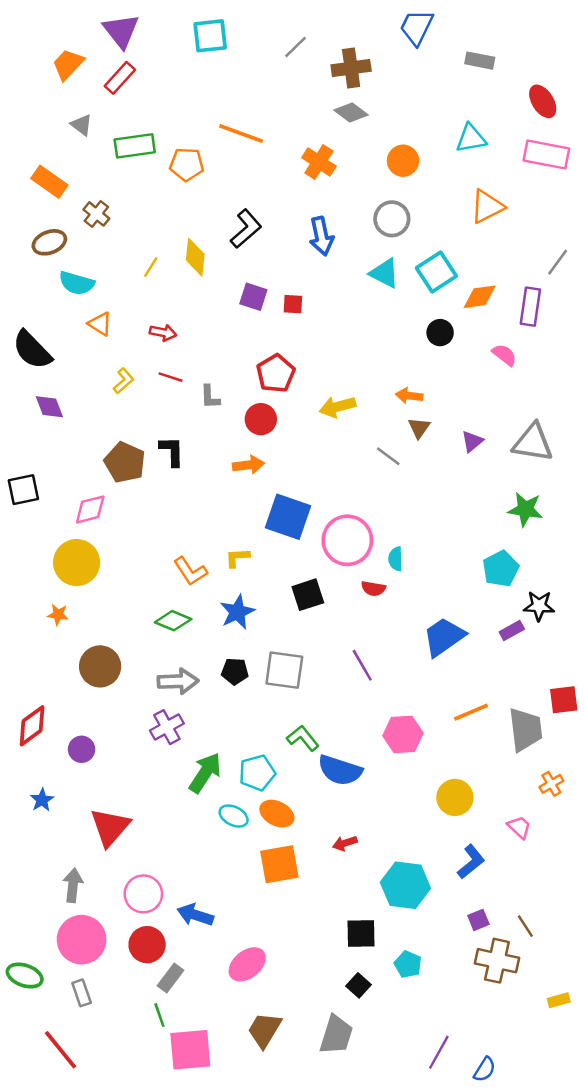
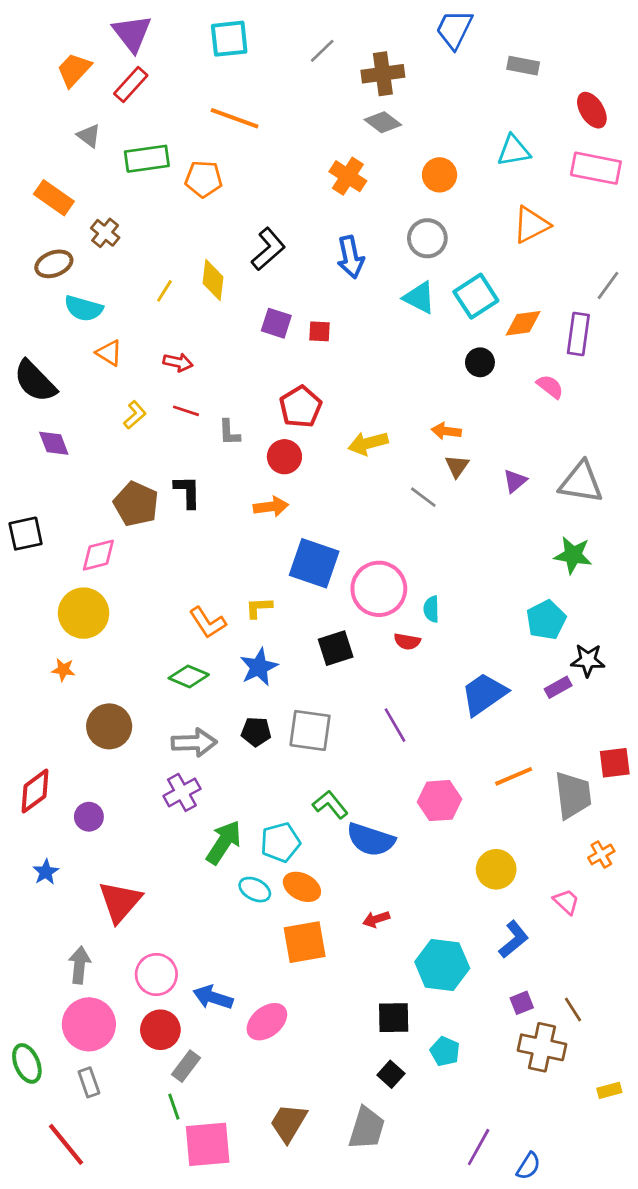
orange line: (241, 134) -> (235, 118), moved
pink ellipse: (247, 964) -> (267, 1022), moved
green ellipse: (25, 976) -> (27, 1063), turned 48

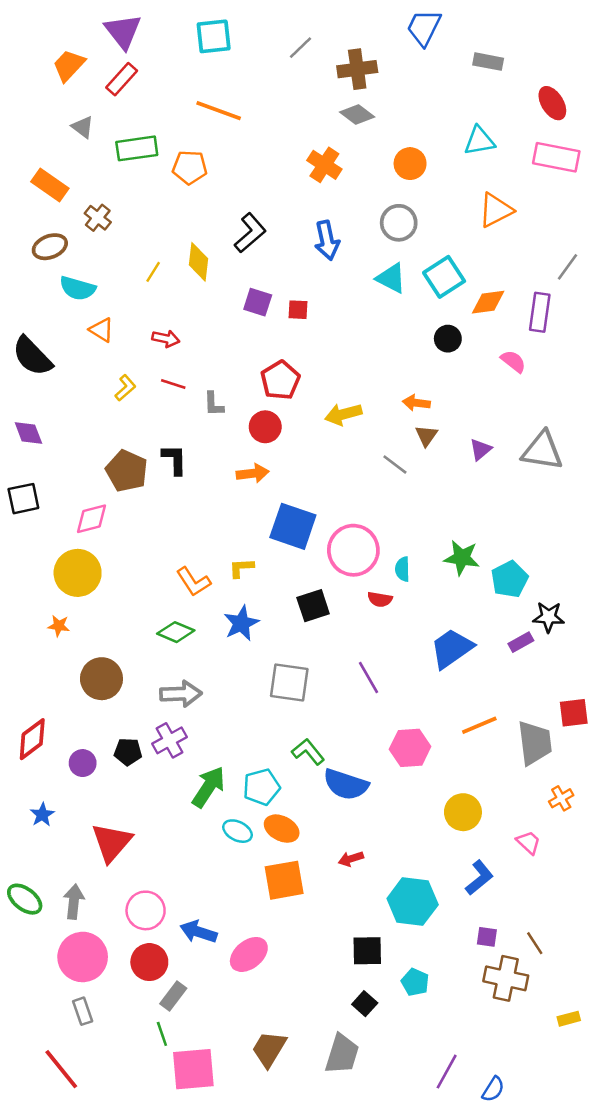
purple diamond: (54, 443) -> (28, 433), moved
green star: (573, 555) -> (462, 558), moved
black pentagon: (256, 732) -> (128, 752), moved
purple square: (522, 1003) -> (487, 937), turned 30
green ellipse: (27, 1063) -> (25, 899), moved, turned -30

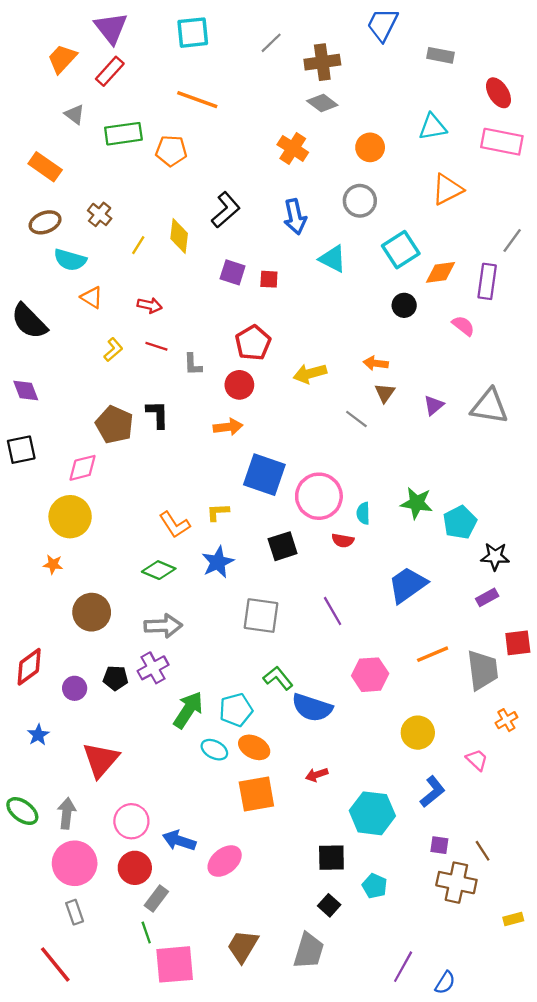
brown cross: (98, 218) -> (100, 214), moved
cyan triangle: (391, 278) -> (333, 259), moved
purple rectangle: (521, 642) -> (487, 597), moved

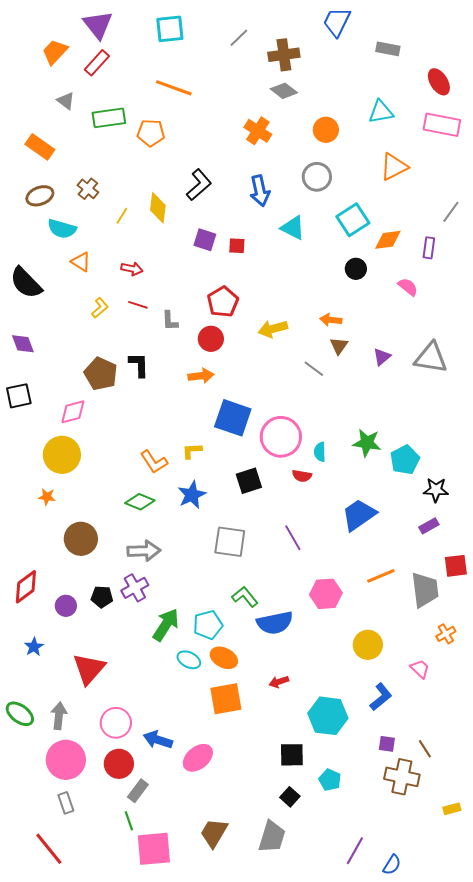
purple rectangle: (487, 281) -> (429, 248), size x0.7
blue semicircle: (312, 708) -> (275, 623), turned -30

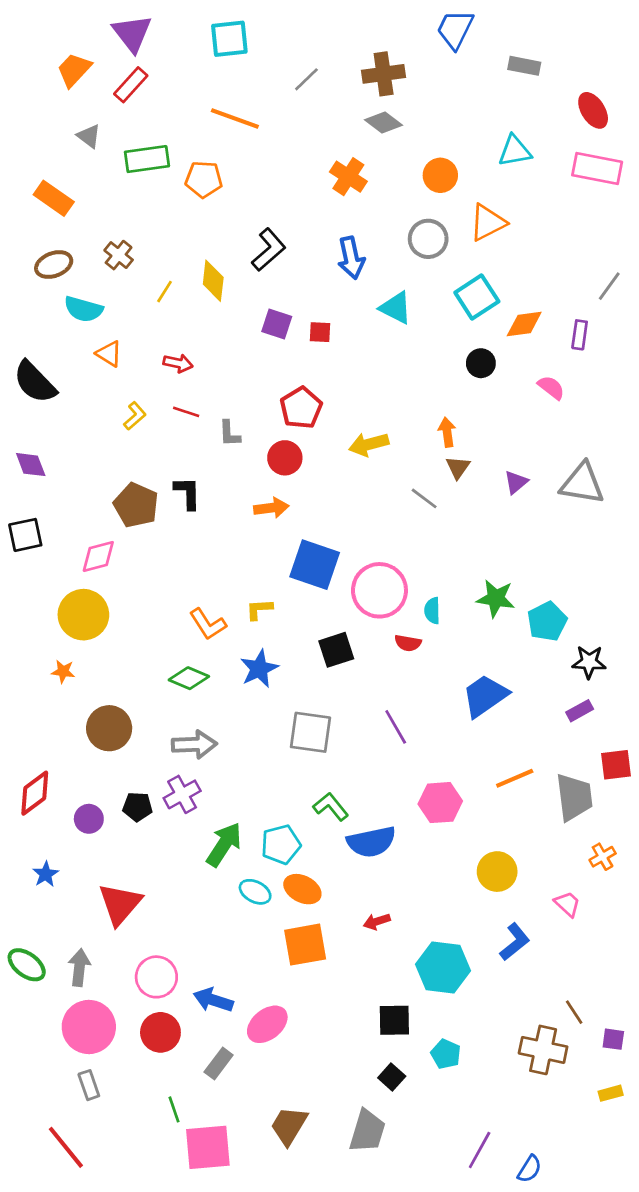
gray line: (239, 38) -> (306, 79), moved
orange triangle: (394, 167) -> (488, 223), moved
orange arrow: (331, 320) -> (447, 432), turned 75
purple square: (387, 744) -> (613, 1039), moved
gray rectangle: (138, 791) -> (219, 1063), moved

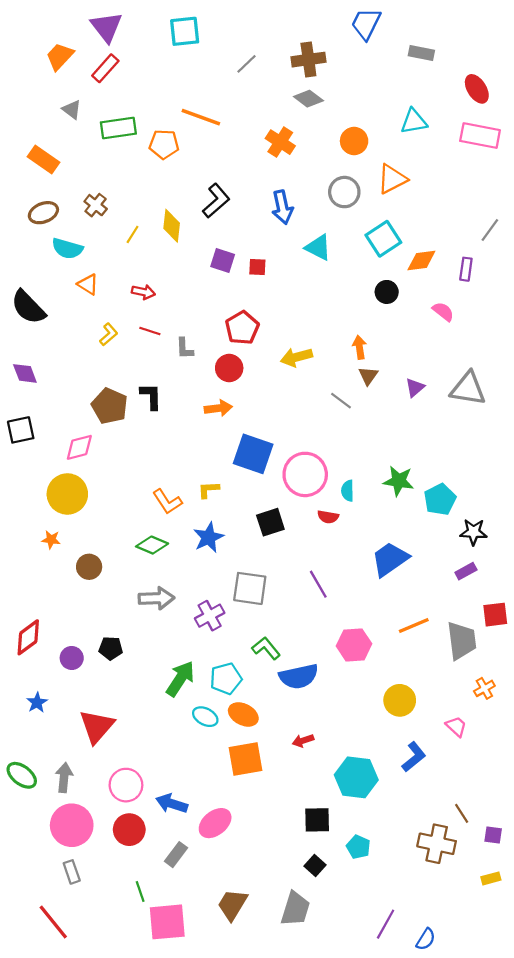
orange line: (235, 119) -> (201, 117), moved
brown circle: (109, 728) -> (89, 567), moved, size x0.7
purple cross: (182, 794) -> (210, 616), moved

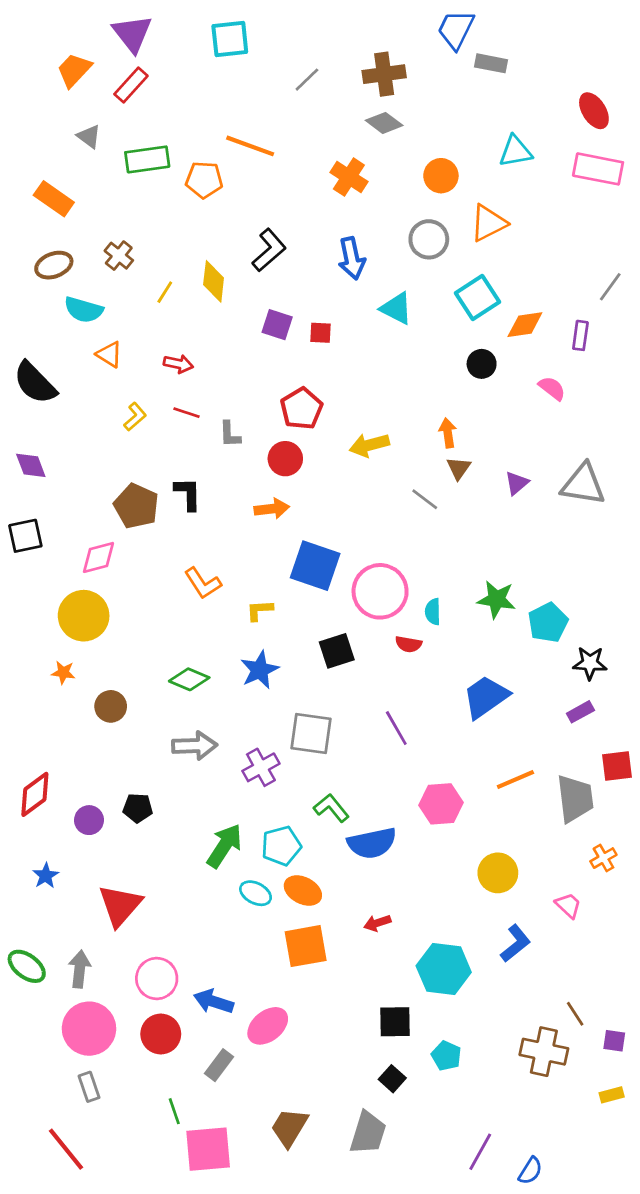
gray rectangle: (421, 53) -> (491, 63), moved
orange L-shape: (167, 502) -> (203, 583), moved

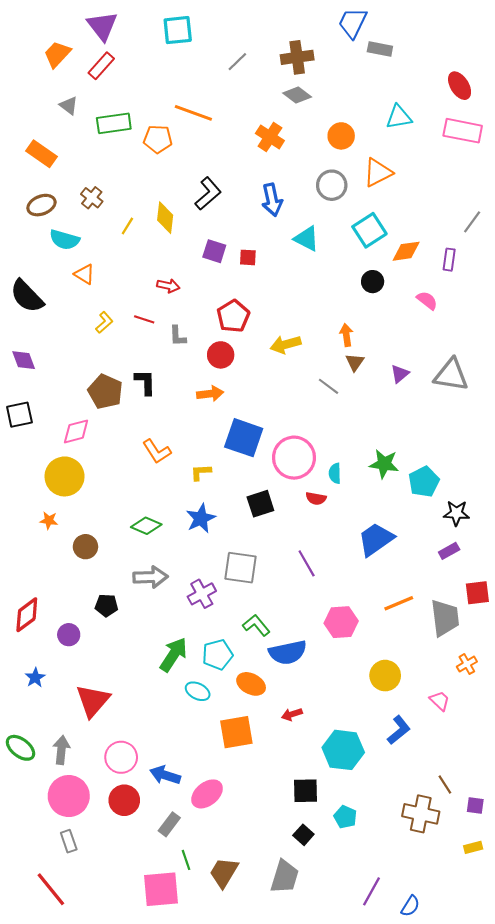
red arrow: (178, 364) -> (168, 286), moved
black pentagon: (138, 808) -> (106, 605), moved
orange ellipse: (303, 891) -> (251, 684), moved
green line: (174, 1111) -> (186, 860), moved

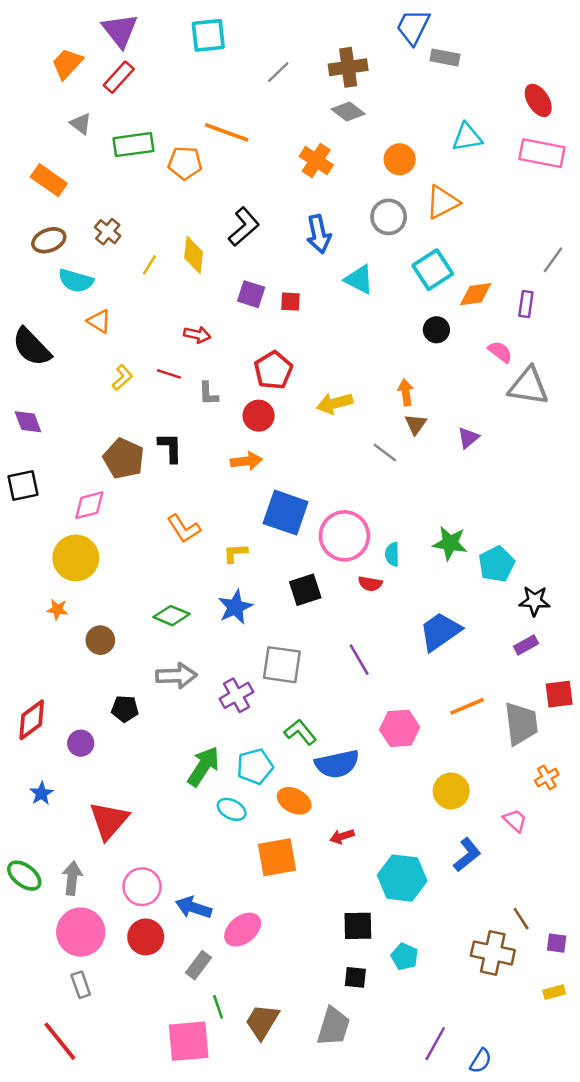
gray triangle: (451, 375) -> (528, 386), moved
black square: (303, 835) -> (355, 977), turned -36

